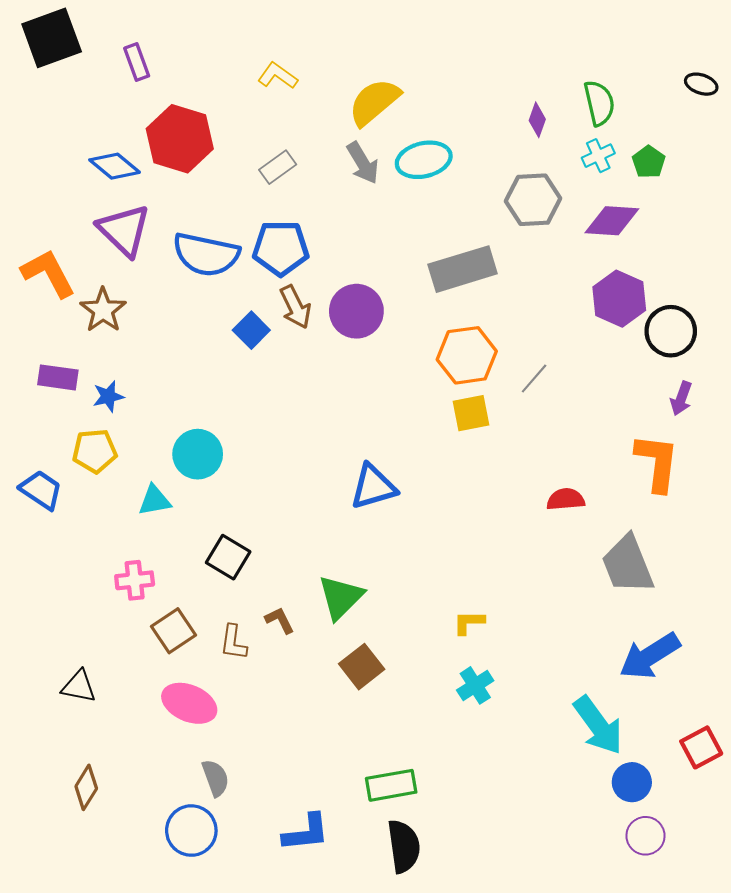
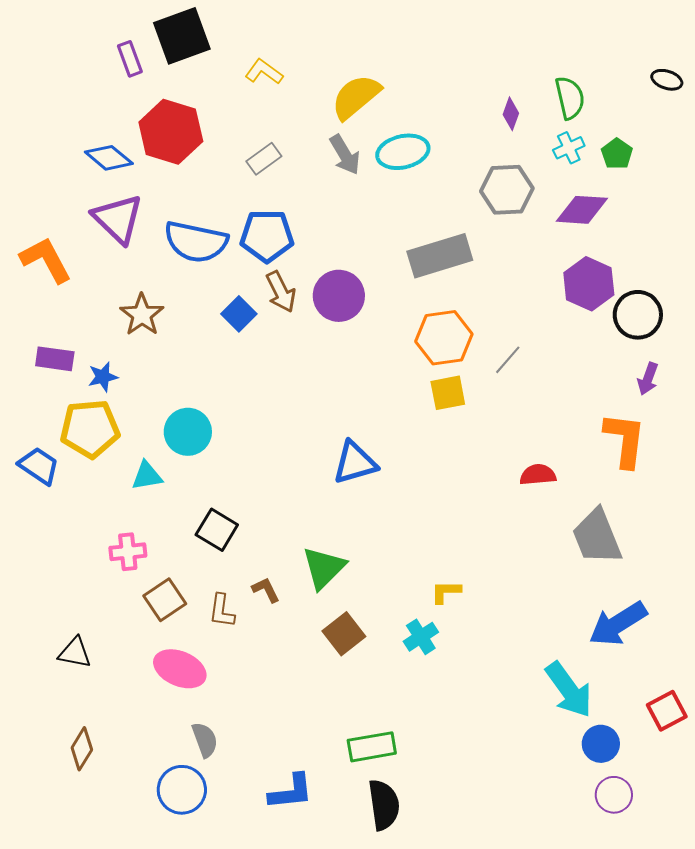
black square: (52, 38) -> (182, 36), moved
brown star: (103, 310) -> (142, 315), moved
yellow pentagon: (95, 451) -> (90, 429), size x1.4
cyan cross: (475, 685) -> (421, 637), moved

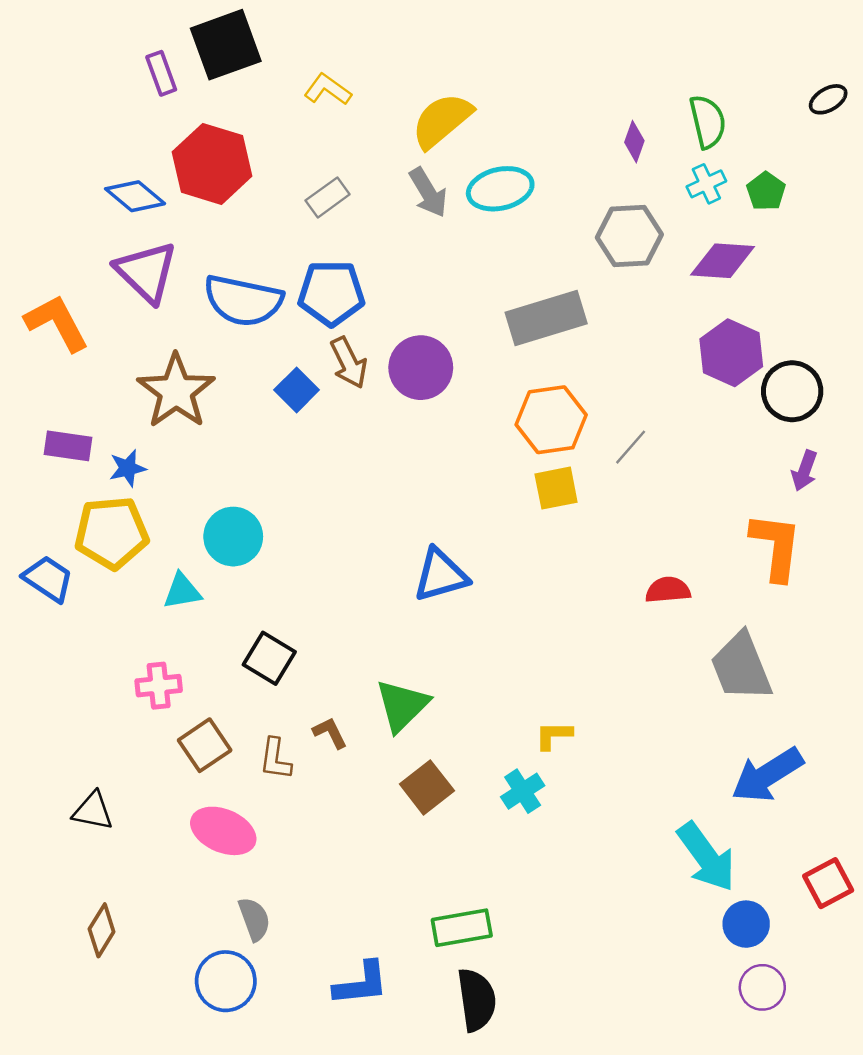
black ellipse: (667, 80) -> (828, 99), turned -48
brown star: (142, 315) -> (176, 391), size x1.4

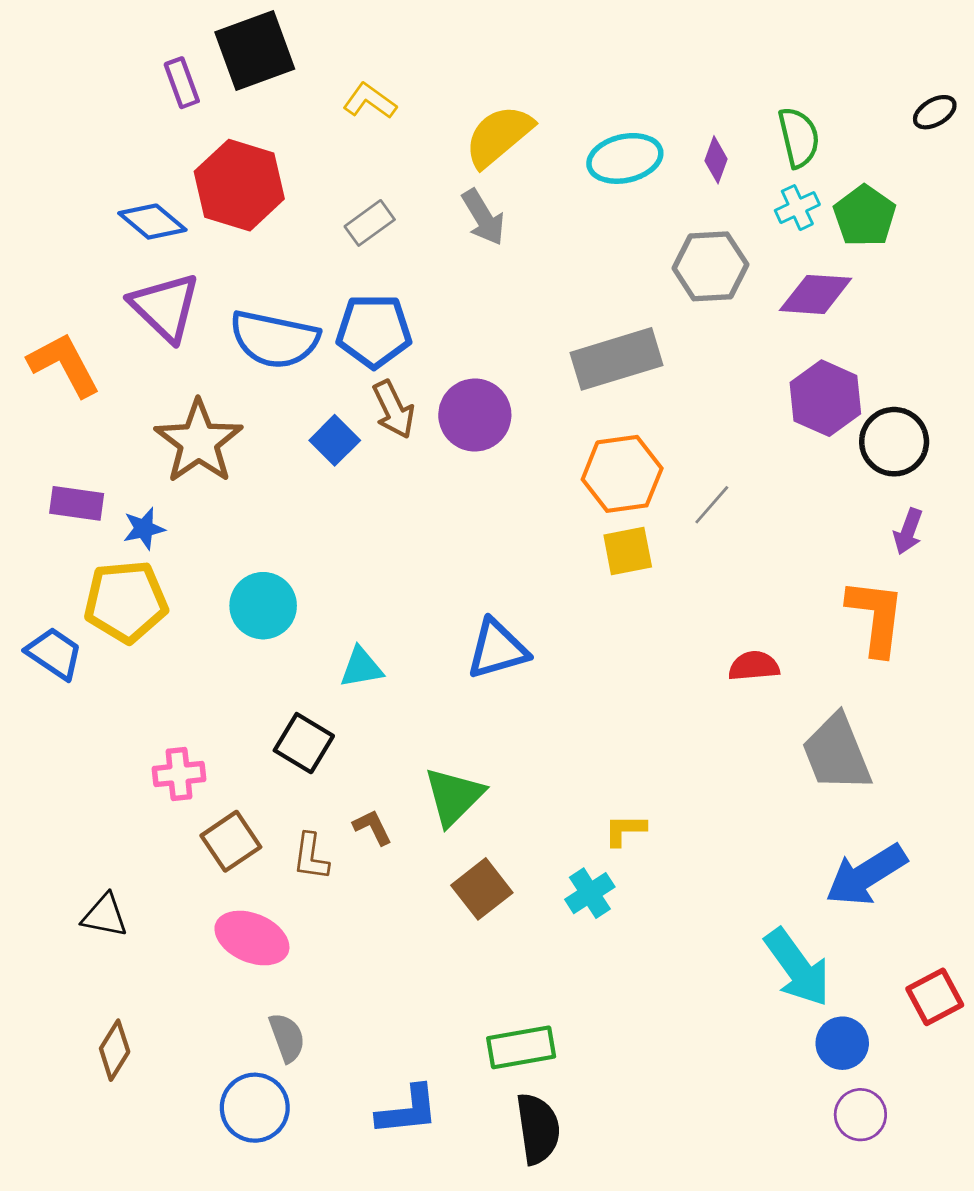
cyan ellipse: (500, 189) -> (625, 158), moved
green pentagon: (766, 191) -> (865, 216), size x1.4
cyan triangle: (182, 591) -> (361, 667), moved

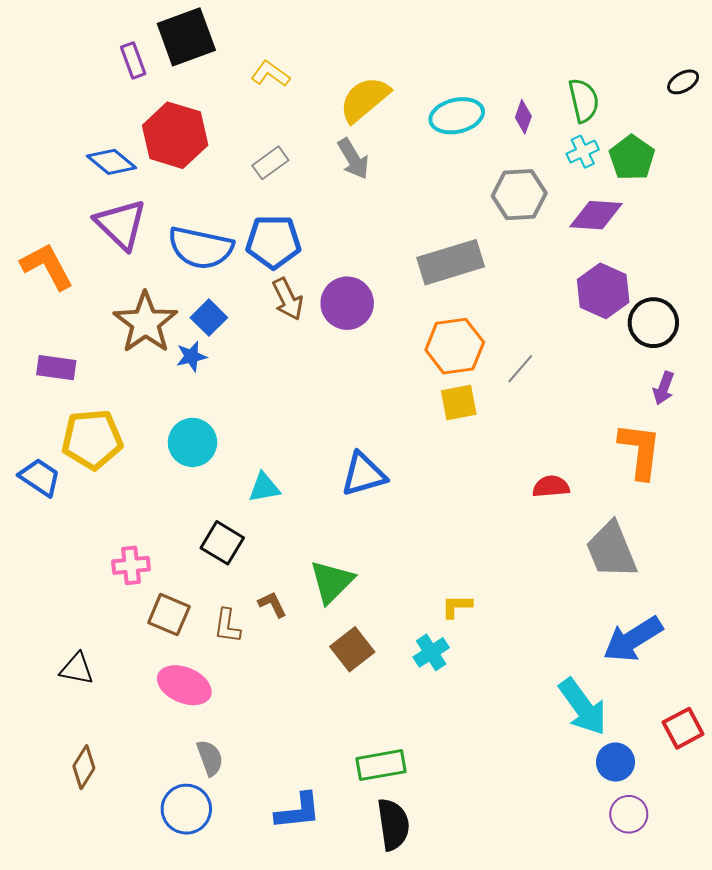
blue square: (335, 440) -> (209, 318), moved
blue star: (144, 529) -> (191, 356), moved
brown square: (231, 841) -> (169, 615), turned -33

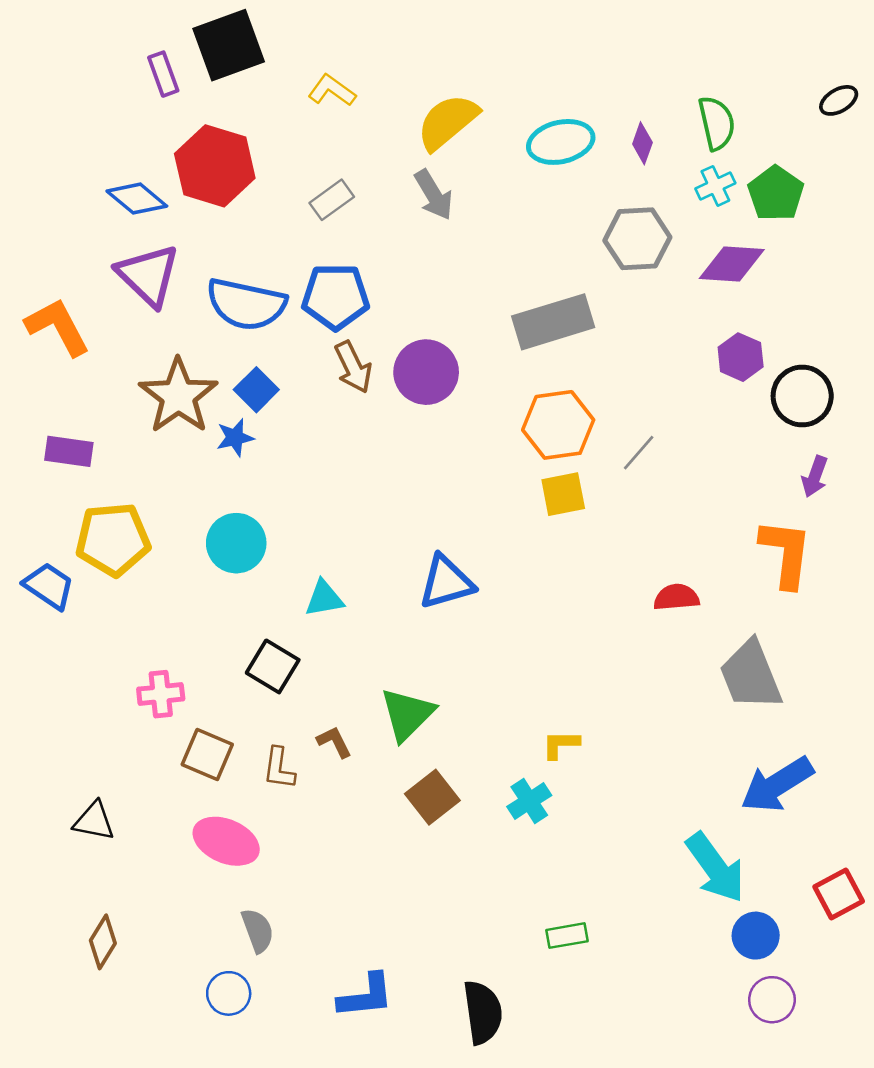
purple hexagon: (603, 291) -> (741, 357), size x0.7
green rectangle: (381, 765) -> (567, 936), moved, size x0.7
blue circle: (186, 809) -> (229, 993), size x0.7

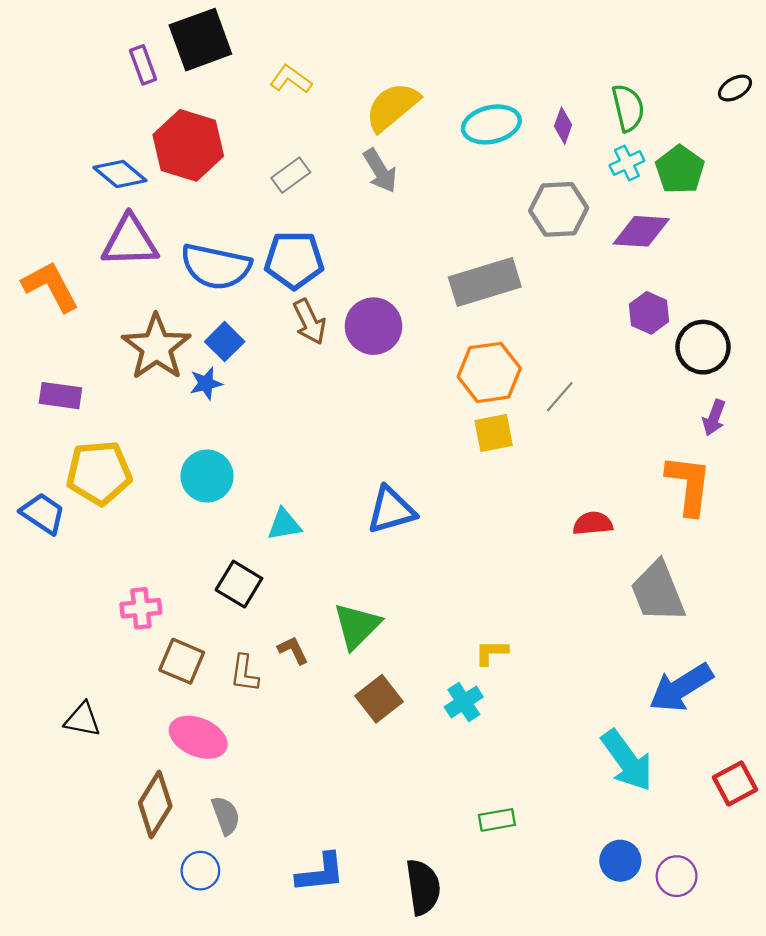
purple triangle: (148, 275) -> (130, 241), turned -46
blue circle: (756, 936) -> (620, 861), moved
brown diamond: (103, 942) -> (155, 804), moved, size x1.4

